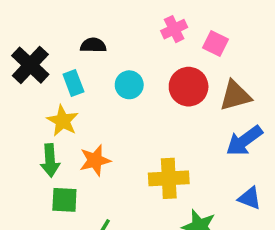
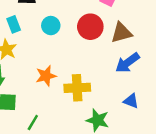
orange star: (95, 160) -> (46, 76), moved

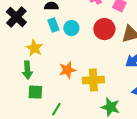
cyan rectangle: (14, 24) -> (53, 25), moved

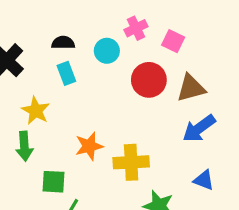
cyan circle: (71, 28) -> (107, 51), moved
green square: (35, 92) -> (53, 182), moved

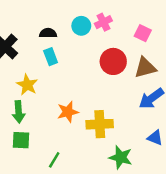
pink square: (173, 41) -> (143, 33), moved
cyan circle: (107, 51) -> (81, 26), moved
green square: (53, 182) -> (21, 140), moved

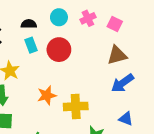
pink cross: (103, 22) -> (88, 18), moved
red circle: (113, 61) -> (59, 50), moved

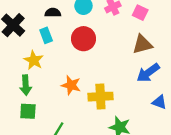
cyan rectangle: (31, 45) -> (46, 35), moved
orange star: (47, 95) -> (71, 85), turned 30
blue triangle: (126, 119) -> (159, 102), moved

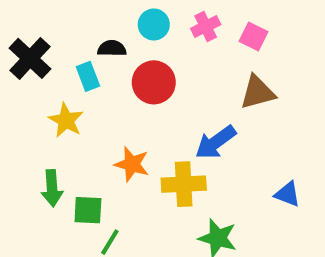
black semicircle: (53, 13) -> (112, 48), moved
blue arrow: (148, 73) -> (216, 142), moved
green arrow: (26, 85) -> (52, 188), moved
green square: (28, 111) -> (88, 210), moved

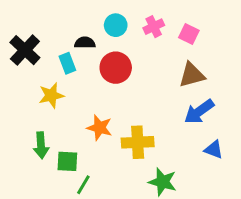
yellow star: (66, 120) -> (51, 95), turned 30
blue arrow: (216, 142) -> (199, 112), moved

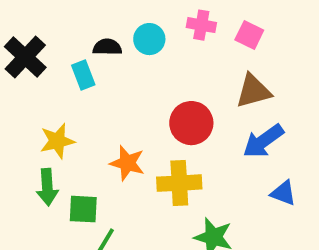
cyan circle: (116, 25) -> (149, 39), moved
pink cross: (154, 27) -> (201, 25), turned 36
red circle: (116, 68) -> (191, 123), moved
yellow star: (51, 95) -> (57, 141), moved

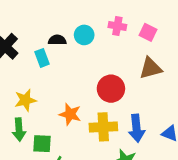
blue arrow: (263, 141) -> (137, 128), moved, turned -60

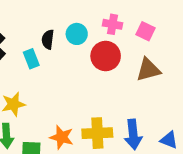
black semicircle: (57, 40) -> (48, 39), turned -84
red circle: (111, 89) -> (106, 56), moved
orange star: (70, 114) -> (62, 137), moved

